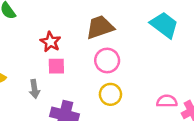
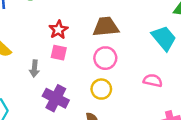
pink semicircle: (167, 101) -> (153, 80), moved

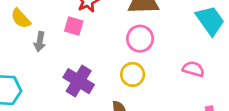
pink square: (59, 53) -> (74, 26), moved
gray arrow: (34, 68) -> (40, 42), moved

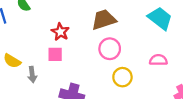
yellow circle: (133, 74) -> (122, 77), moved

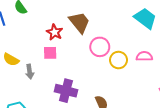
brown trapezoid: (104, 20) -> (79, 22), moved, turned 70
yellow circle: (122, 77) -> (118, 60), moved

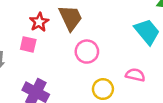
yellow circle: (118, 60) -> (103, 89), moved

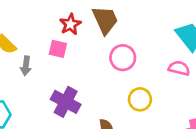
pink semicircle: (135, 75) -> (179, 68), moved

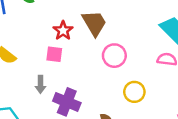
gray arrow: (26, 66) -> (40, 84), moved

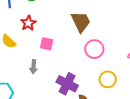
red star: (63, 31) -> (28, 23), moved
purple cross: (67, 102) -> (67, 84), moved

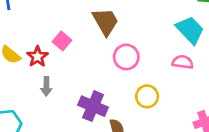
red star: (28, 23) -> (37, 57), moved
pink square: (47, 44) -> (62, 41), moved, turned 32

